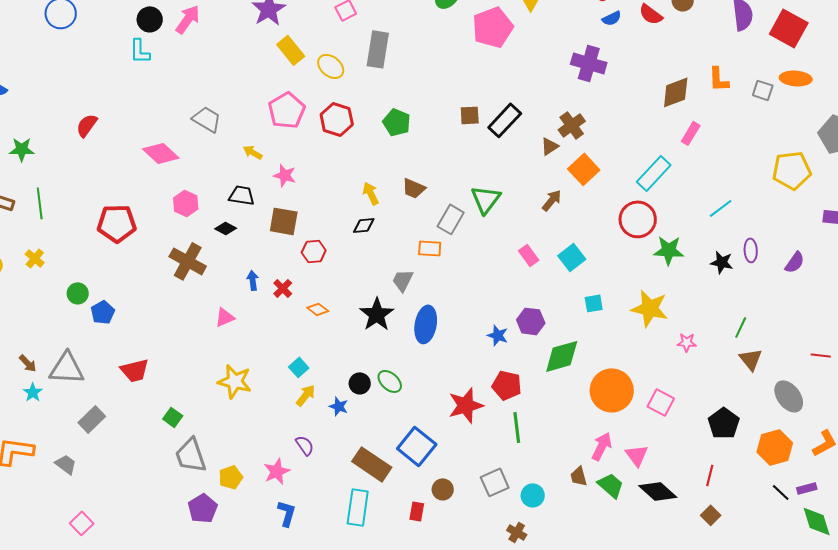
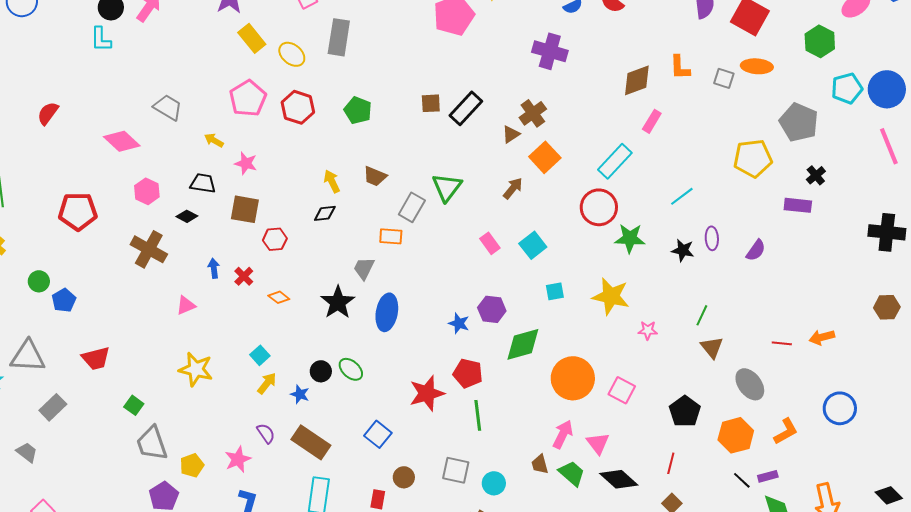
blue square: (417, 446) -> (378, 434), size x0.7
brown rectangle: (372, 464) -> (311, 442), moved
gray square: (495, 482) -> (456, 470), turned 36

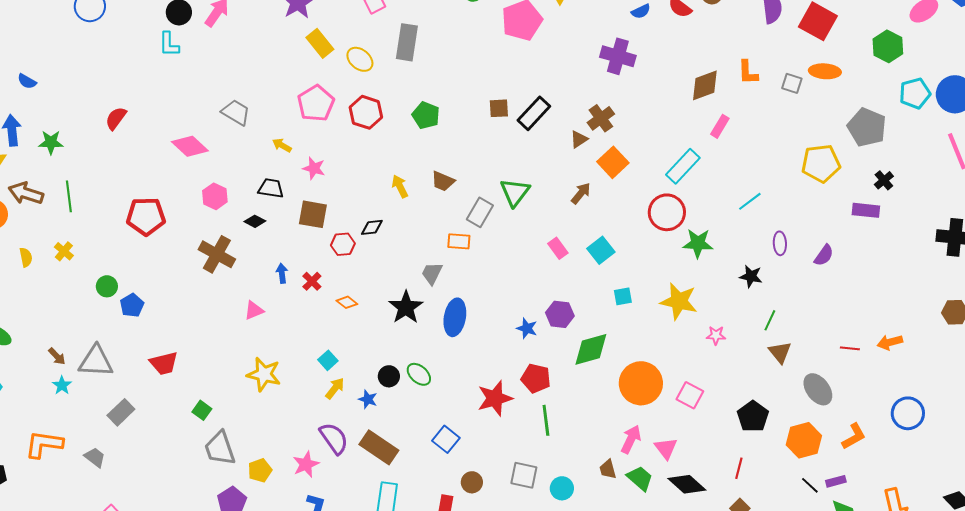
black diamond: (325, 213) -> (372, 227), moved
black star: (683, 250) -> (751, 276), moved
purple semicircle: (266, 433) -> (334, 438), size x1.6

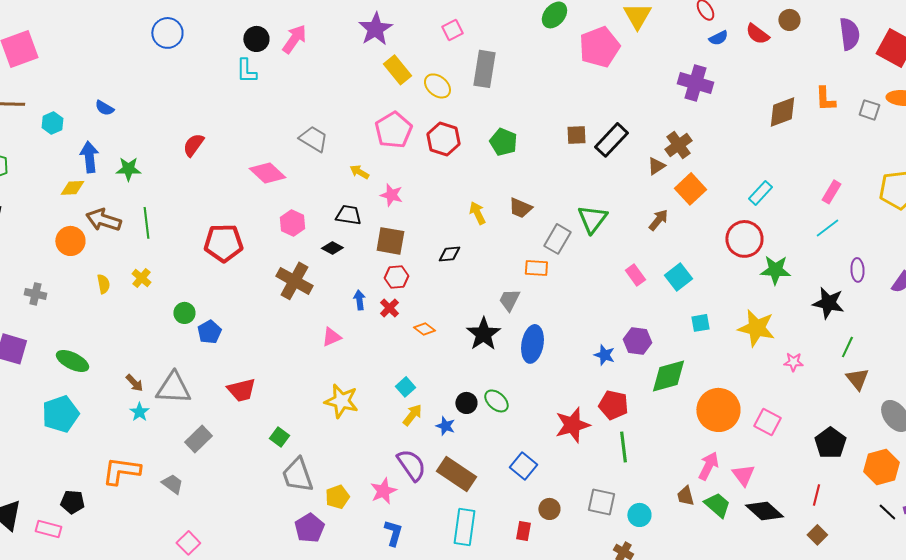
pink rectangle: (720, 126) -> (831, 192), moved
cyan rectangle: (683, 166) -> (760, 193), size x0.7
red hexagon: (343, 244) -> (396, 277), moved
black star: (751, 276) -> (828, 303), size x1.4

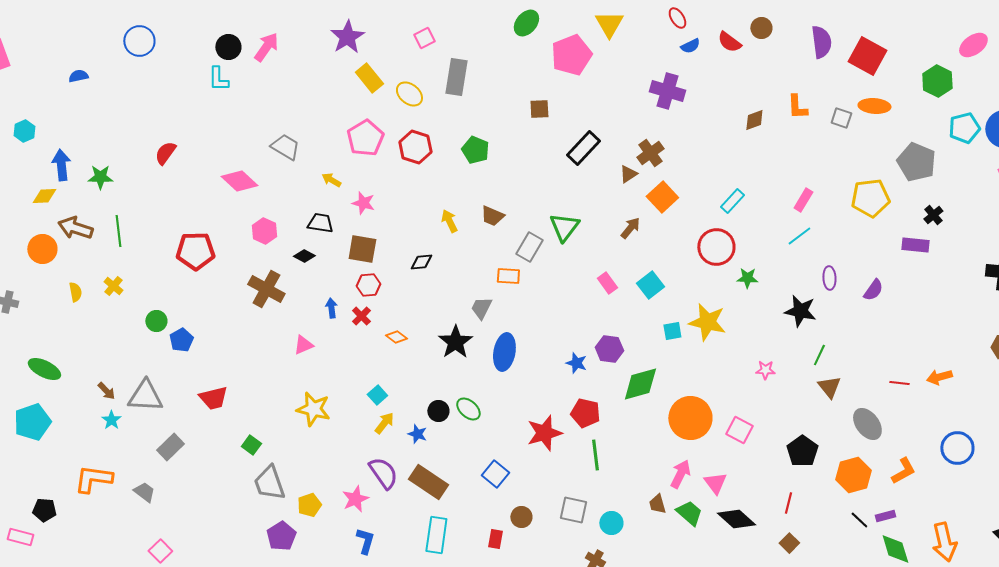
blue semicircle: (104, 108) -> (78, 76), moved, turned 138
brown diamond: (782, 112) -> (754, 120), size x0.7
brown square: (576, 135) -> (539, 109), moved
green star: (775, 270) -> (747, 278), size x0.7
yellow star: (756, 328) -> (707, 322), moved

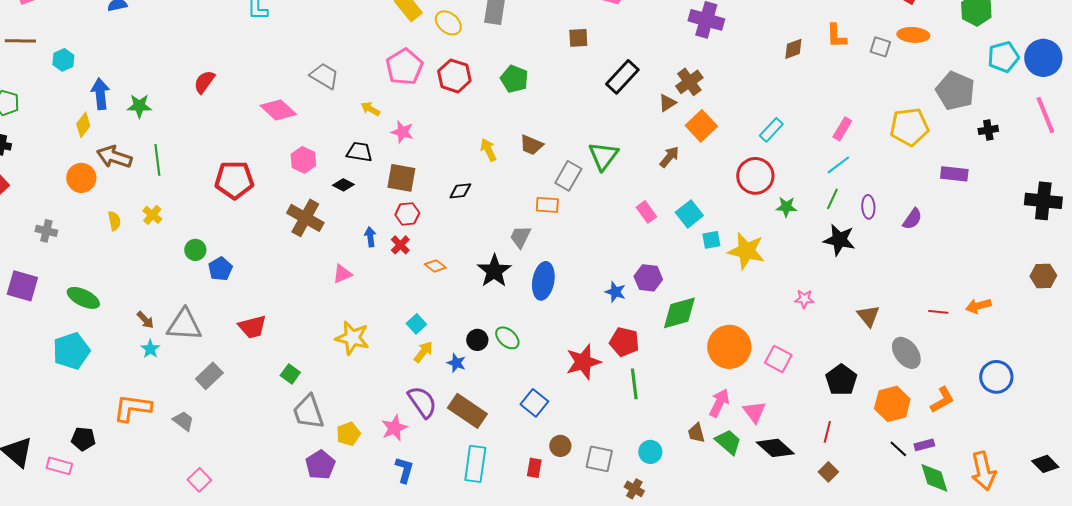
yellow diamond: (44, 196) -> (83, 125), turned -50
black cross: (933, 215) -> (988, 130), moved, turned 30
cyan square: (672, 331) -> (711, 240), moved
green line: (819, 355) -> (832, 199), moved
gray square: (573, 510) -> (599, 459), moved

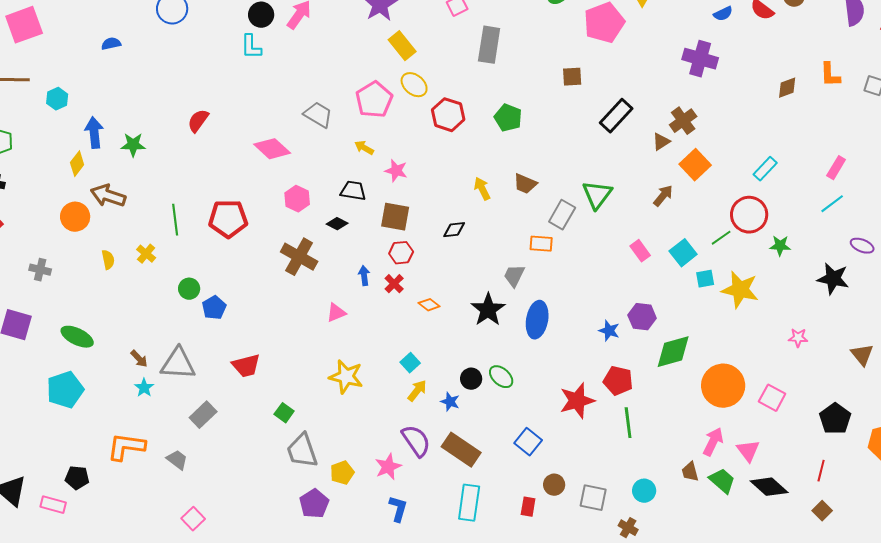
yellow ellipse: (448, 23) -> (414, 85), moved
pink pentagon: (404, 67) -> (374, 100), moved
green line: (157, 160) -> (175, 220), moved
green line: (832, 199) -> (721, 238), moved, turned 30
purple ellipse: (868, 207) -> (862, 246), turned -65

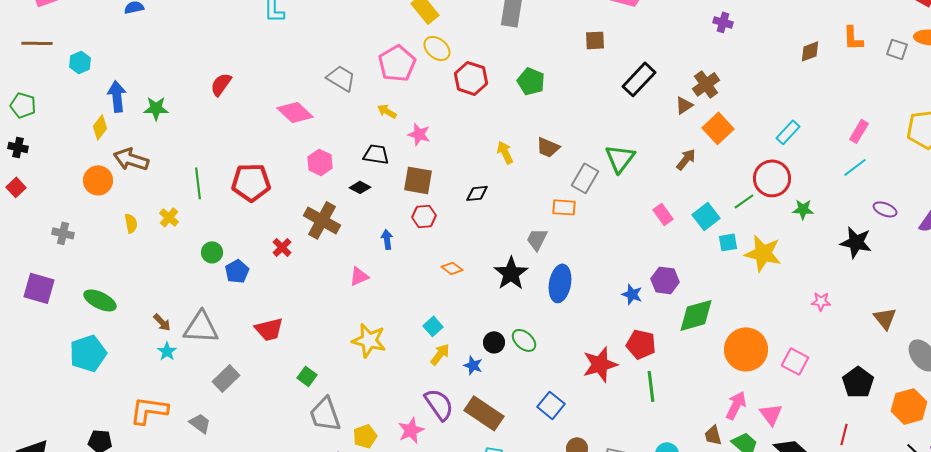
purple cross: (700, 59) -> (723, 22), size x0.6
red cross: (394, 284) -> (282, 247), moved

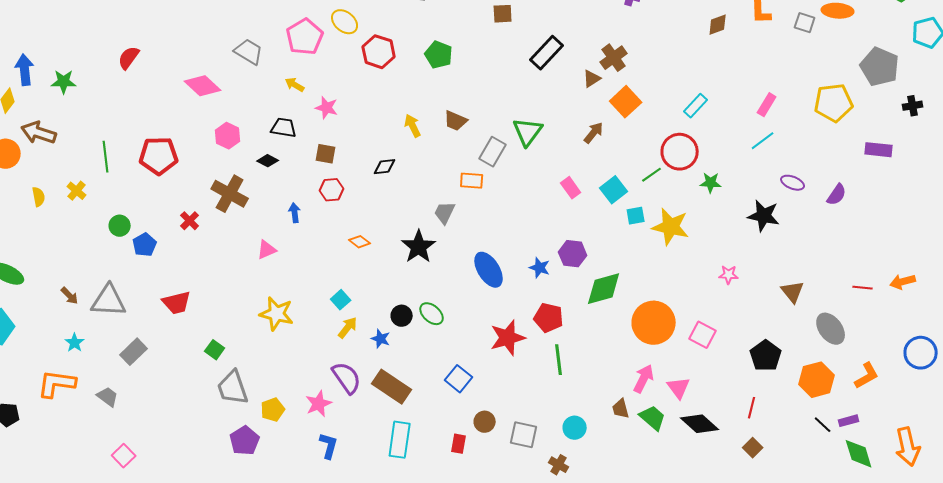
brown square: (418, 180) -> (326, 154), size x0.7
blue ellipse: (560, 283) -> (489, 270), moved, turned -42
cyan star: (167, 351) -> (75, 343), moved

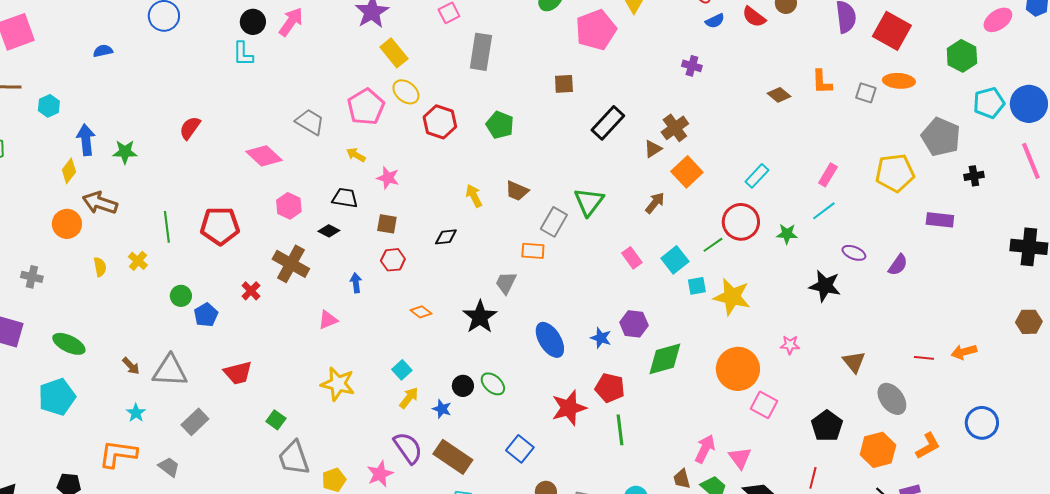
brown diamond: (718, 25) -> (779, 95), turned 60
green star: (711, 183) -> (787, 234), moved
orange circle: (654, 323) -> (738, 369), moved

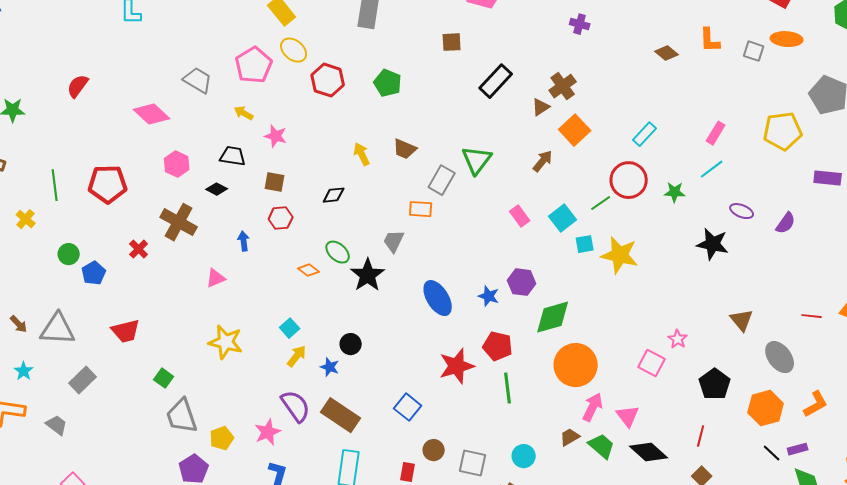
pink star: (790, 345) -> (678, 339), moved, turned 30
orange circle: (738, 369) -> (576, 365), moved
green ellipse: (493, 384) -> (338, 252), moved
brown trapezoid: (682, 479) -> (570, 437), turned 75

